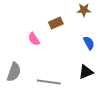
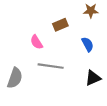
blue semicircle: (89, 43) -> (88, 44), moved
gray line: (49, 82) -> (51, 66), moved

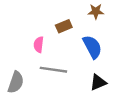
pink semicircle: (37, 42) -> (39, 45), turned 40
blue semicircle: (88, 44) -> (92, 47), size x1.5

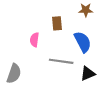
brown rectangle: (64, 26) -> (57, 23), turned -72
gray line: (53, 70) -> (61, 61), moved

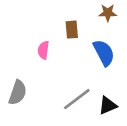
gray line: (61, 61) -> (77, 99), moved, turned -45
black triangle: (88, 74) -> (108, 105), moved

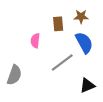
brown star: (108, 13) -> (81, 17), moved
gray line: (77, 99) -> (62, 62), moved

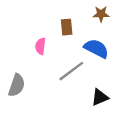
brown star: (81, 17) -> (101, 14), moved
blue semicircle: (84, 43) -> (96, 48), turned -35

